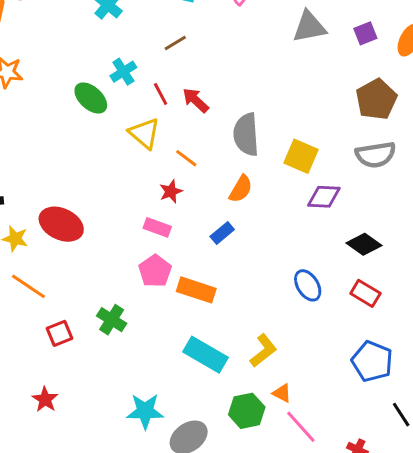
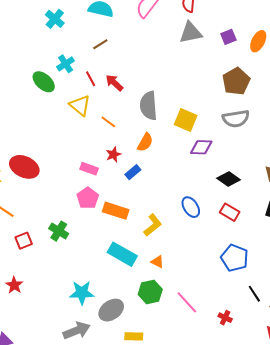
red star: (171, 191) -> (113, 154), moved
yellow L-shape: (263, 351) -> (153, 225), moved
orange triangle: (282, 393) -> (157, 262), moved

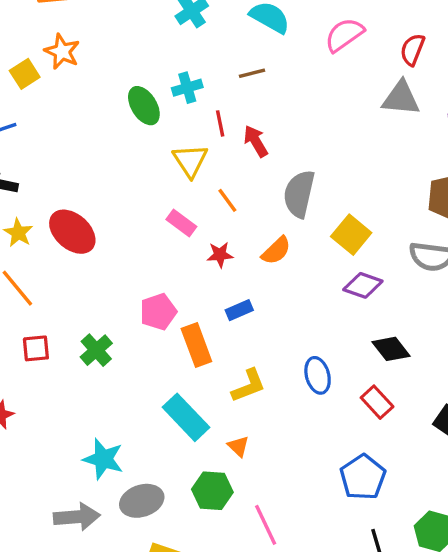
pink rectangle: (89, 169) -> (181, 223), moved
blue rectangle: (133, 172) -> (239, 310), moved
orange rectangle: (116, 211) -> (196, 345), turned 35

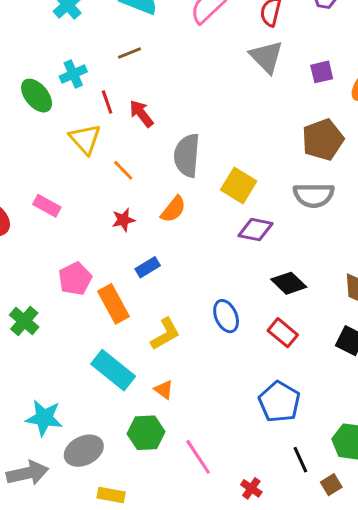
gray triangle: (401, 98) -> (266, 57), turned 48
pink rectangle: (181, 223) -> (47, 206), moved

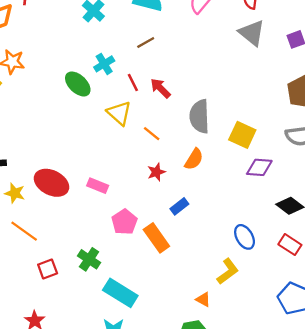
pink rectangle: (47, 206) -> (98, 186), moved
yellow L-shape: (165, 334) -> (228, 271), moved
cyan rectangle: (113, 370) -> (120, 293), moved

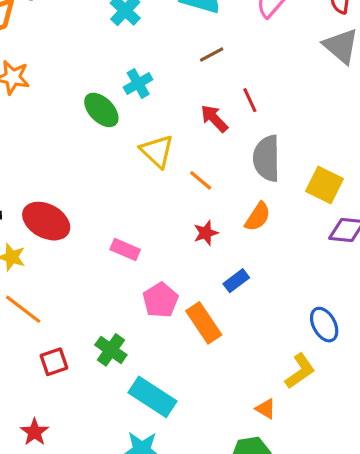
brown line: (146, 43) -> (212, 55), moved
red line: (133, 82) -> (250, 100), moved
red ellipse: (51, 183) -> (46, 221), moved

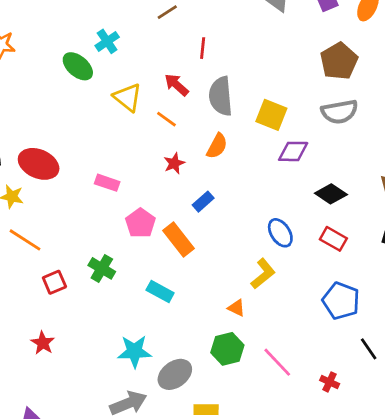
red line: (250, 100) -> (203, 48), turned 35
red arrow: (214, 119) -> (176, 85), moved
cyan rectangle: (153, 397) -> (160, 292), moved, size x0.7

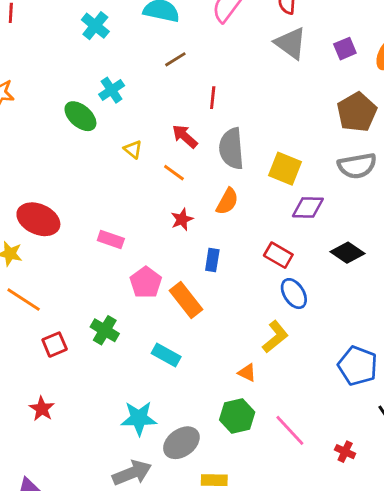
yellow triangle: (128, 97) -> (133, 149), size x0.6
blue rectangle: (203, 202) -> (212, 260), turned -40
red rectangle: (333, 239) -> (278, 255), moved

